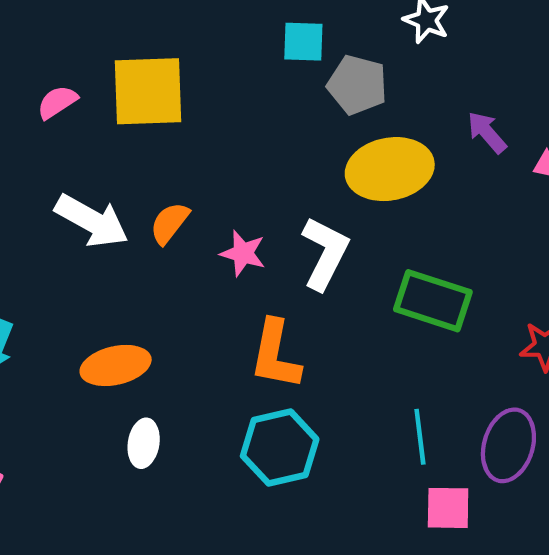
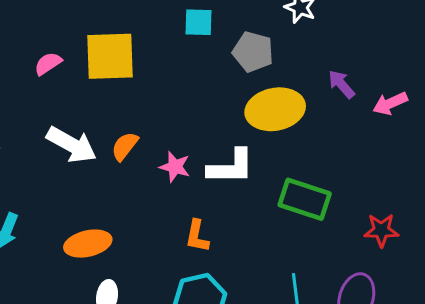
cyan square: (303, 42) -> (198, 22), moved
white L-shape: (325, 253) -> (231, 167), turned 63
orange L-shape: (275, 355) -> (197, 236), size x0.7

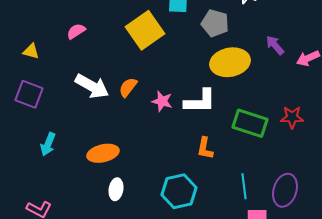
yellow square: (110, 56) -> (145, 30), moved, turned -33
red star: (381, 230) -> (292, 117), moved
orange L-shape: (197, 236) -> (205, 148), moved

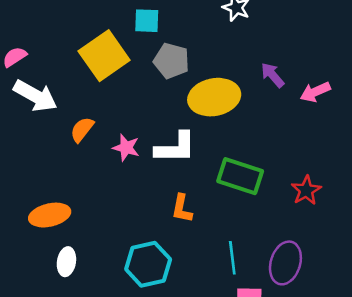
gray pentagon: (215, 23) -> (171, 61), moved
white arrow: (92, 86) -> (35, 96), moved
red star: (292, 117) -> (306, 190), moved, turned -30

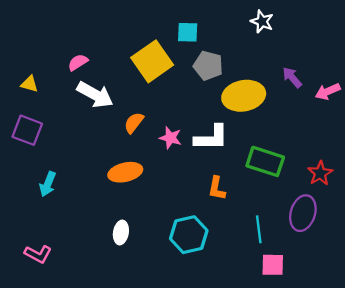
orange ellipse: (50, 215) -> (125, 172), moved
purple ellipse: (285, 263) -> (303, 213), moved

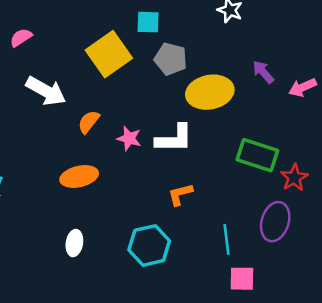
pink semicircle: (78, 62) -> (21, 38), moved
green rectangle: (265, 161) -> (257, 155), moved
orange L-shape: (217, 188) -> (180, 194), turned 65

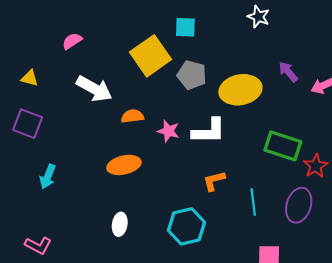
gray pentagon: (171, 59) -> (192, 75), moved
orange semicircle: (89, 122) -> (132, 116), turned 45
cyan line: (226, 239) -> (253, 202), moved

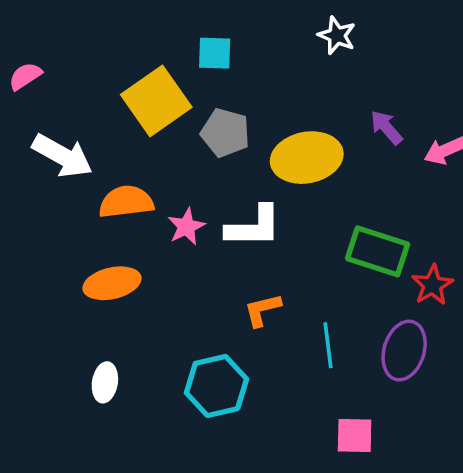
orange semicircle: (132, 116) -> (126, 202), size x1.4
pink star: (168, 131) -> (186, 227), turned 30

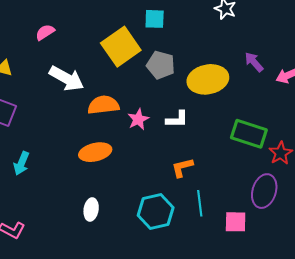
white L-shape: (254, 227) -> (177, 119), size x0.7
cyan line: (328, 345) -> (200, 203), moved
pink square: (355, 436) -> (236, 222), moved

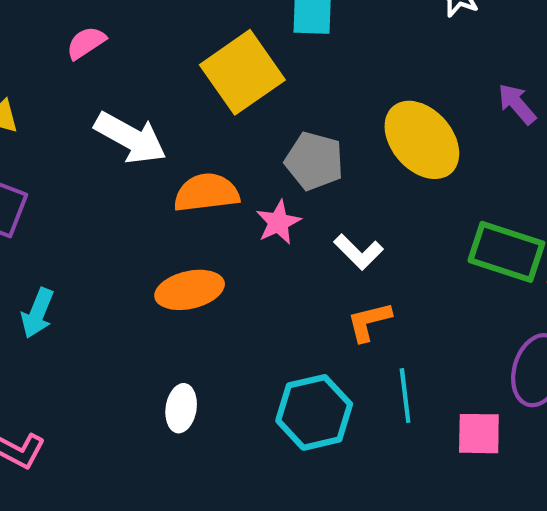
gray pentagon: (161, 65) -> (314, 161), moved
yellow ellipse: (208, 79) -> (422, 140), turned 60
white L-shape: (177, 119) -> (359, 252), moved, turned 45

